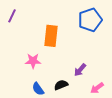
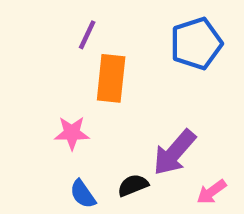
purple line: (12, 16) -> (87, 35), moved
purple arrow: (80, 70) -> (174, 153), size x1.6

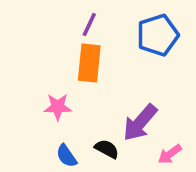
purple line: (87, 35) -> (89, 25), moved
black semicircle: (133, 185) -> (107, 149), turned 50

